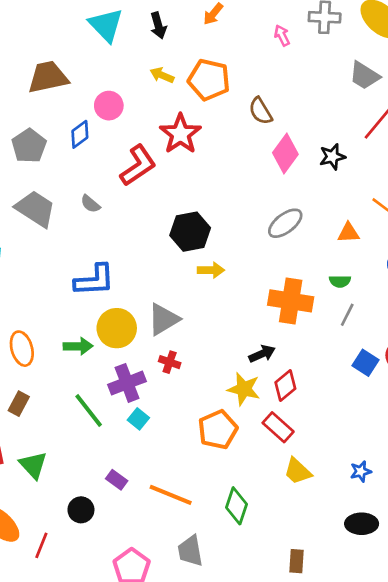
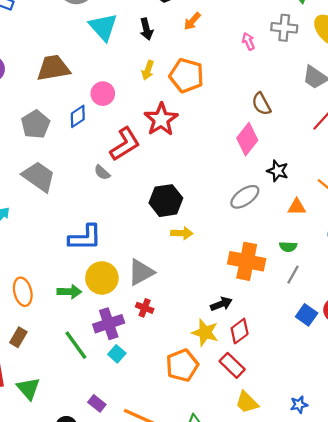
yellow arrow: (162, 75) -> (148, 70), turned -96
brown semicircle: (260, 111) -> (261, 104), moved
black star: (332, 157) -> (278, 171), moved, turned 30
gray semicircle: (90, 204) -> (102, 172), moved

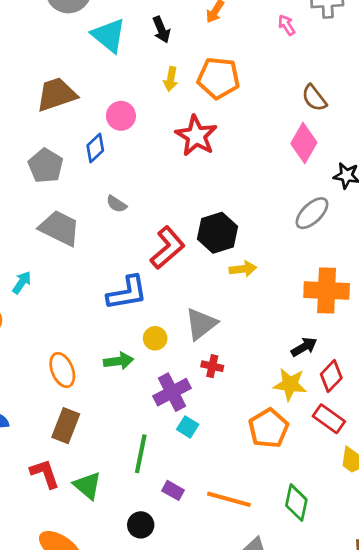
red L-shape: (125, 144) -> (168, 248), moved
gray semicircle: (102, 172) -> (116, 204), moved
yellow circle: (102, 278) -> (155, 338), size x0.6
brown rectangle: (18, 337) -> (66, 426), size x1.4
green line: (76, 345) -> (141, 454), moved, turned 56

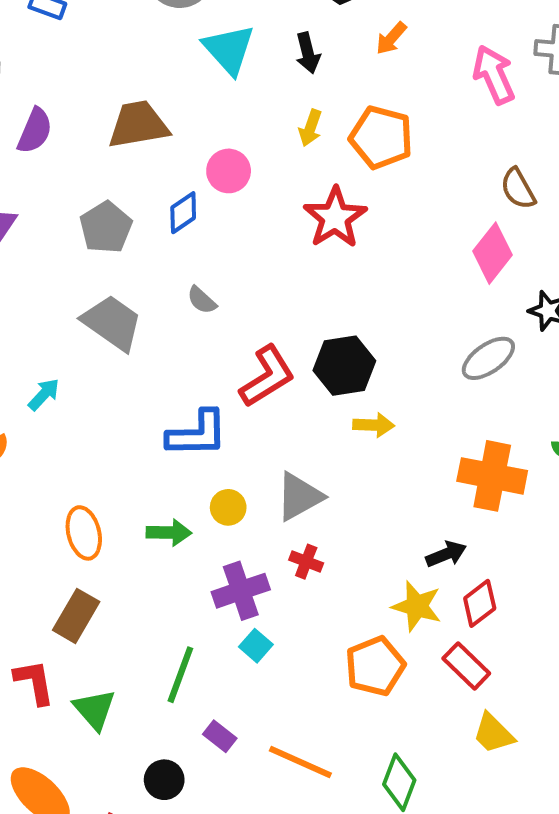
pink arrow: (287, 25) -> (494, 75), size x1.8

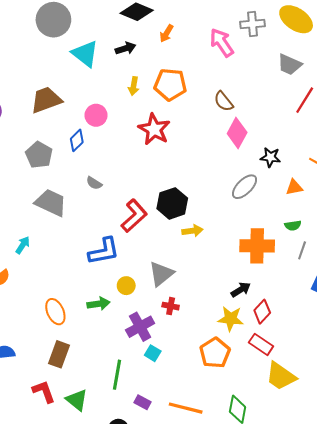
black arrow: (308, 53) -> (126, 48), turned -84
brown semicircle: (518, 189) -> (224, 101), moved
yellow trapezoid: (493, 733) -> (281, 376), size x1.4

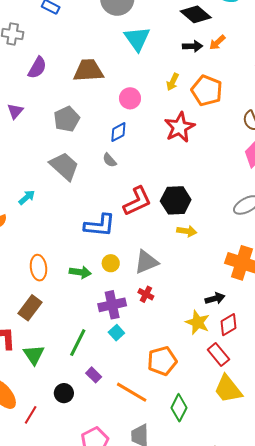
black arrow: (126, 48) -> (193, 46), moved
blue diamond: (77, 140) -> (118, 132), moved
orange pentagon: (215, 353) -> (162, 361), moved

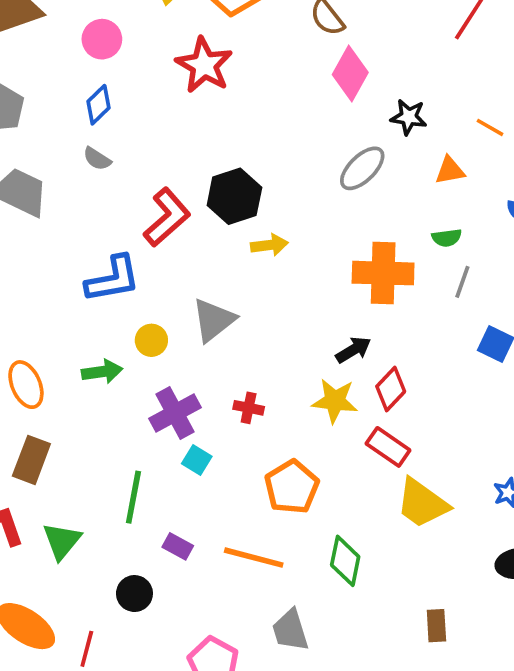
red cross: (146, 294) -> (249, 408), moved
green triangle: (34, 355) -> (62, 541), turned 30

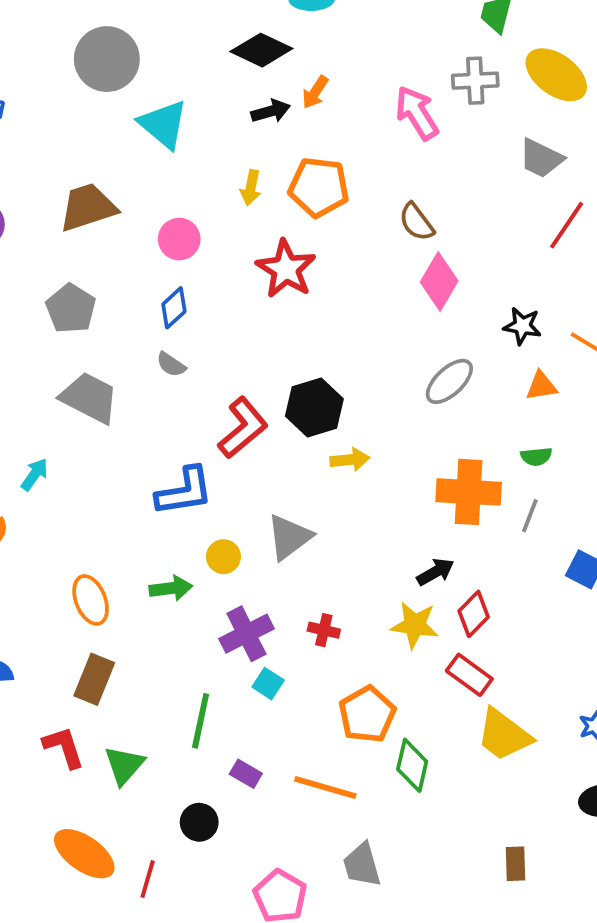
black star: (409, 117) -> (522, 326), moved
gray line: (462, 282) -> (530, 516), moved
green diamond: (345, 561) -> (412, 765), moved

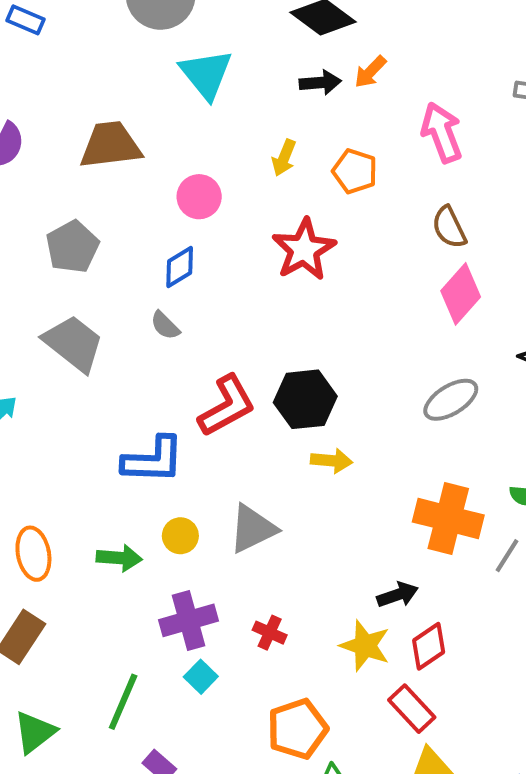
pink arrow: (417, 113) -> (442, 132), moved
orange pentagon: (319, 187) -> (355, 171), size x0.7

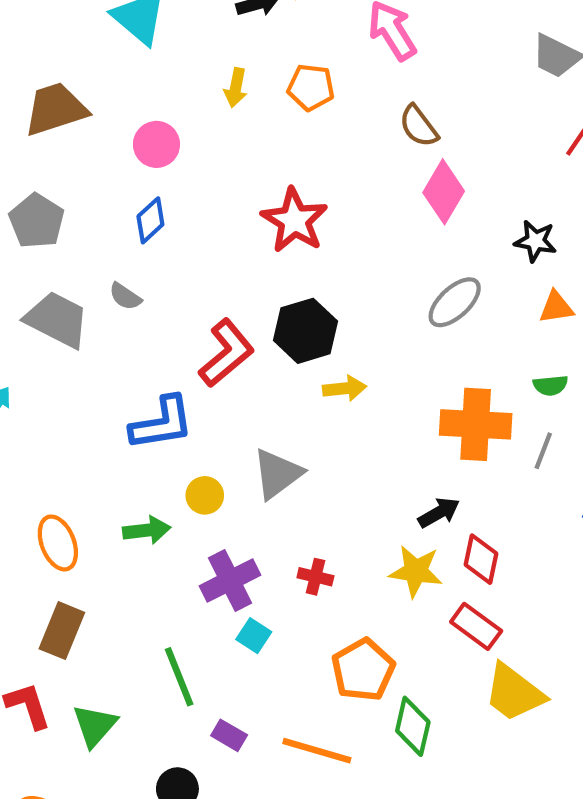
red star: (304, 250) -> (294, 220), moved
gray semicircle: (165, 325) -> (125, 296), moved
red diamond: (429, 646) -> (481, 559), turned -33
green line: (123, 702) -> (179, 677), turned -34

